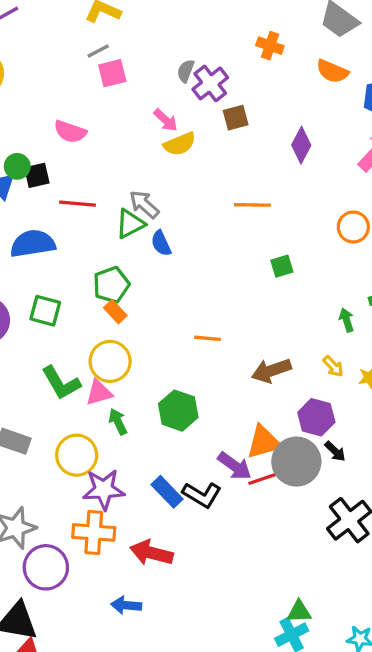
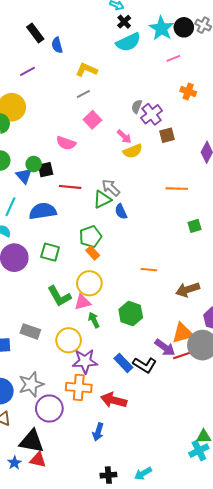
pink square: (112, 73) -> (92, 120), moved, turned -30
blue arrow: (126, 605) -> (98, 432), turned -78

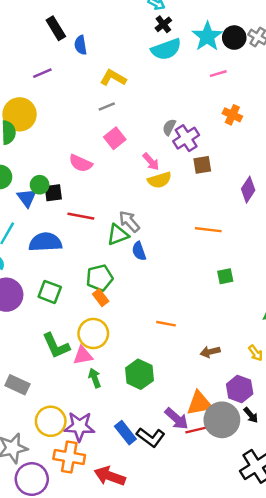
brown arrow: (188, 290) -> (210, 352), size x0.7
yellow circle: (69, 340) -> (51, 421), moved

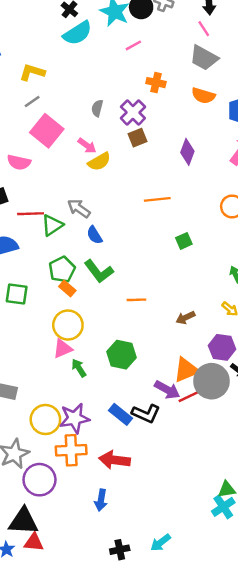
pink square: (115, 138) -> (47, 131), size x1.5
purple cross: (186, 138) -> (133, 112), moved
green triangle: (118, 235) -> (52, 225), moved
green L-shape: (56, 346) -> (99, 271), moved

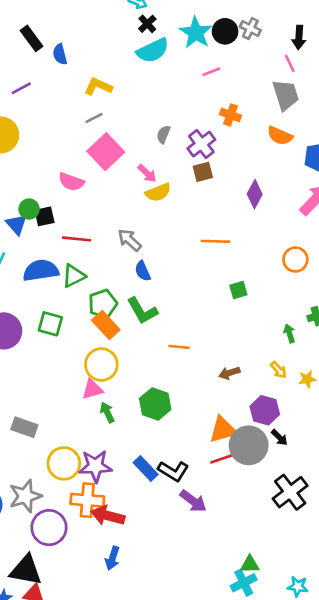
gray trapezoid: (204, 58) -> (286, 95), turned -144
green triangle: (52, 225) -> (74, 276), moved
orange rectangle: (67, 289) -> (106, 325), size x1.5
purple arrow: (167, 390) -> (193, 501), moved
red arrow: (115, 460) -> (108, 516), moved

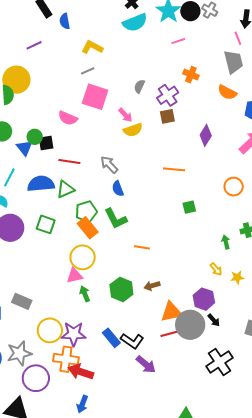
pink square: (106, 152) -> (95, 97), turned -32
brown arrow: (229, 373) -> (152, 286), moved

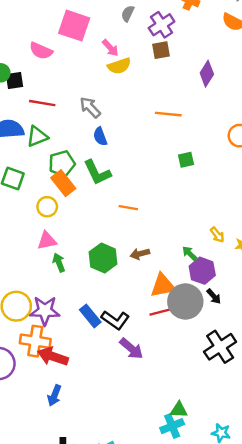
green arrow: (226, 242) -> (190, 253), moved, turned -32
yellow circle: (83, 257) -> (47, 207), moved, size x0.7

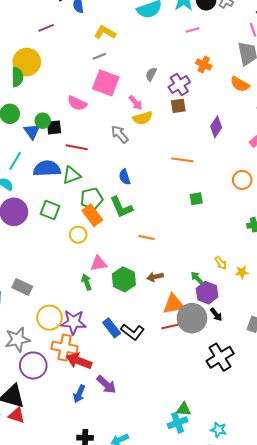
gray arrow: (90, 107) -> (120, 134), moved
pink triangle: (47, 241) -> (99, 263), moved
purple arrow: (131, 349) -> (106, 384), moved

